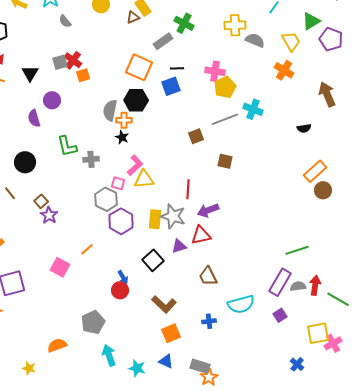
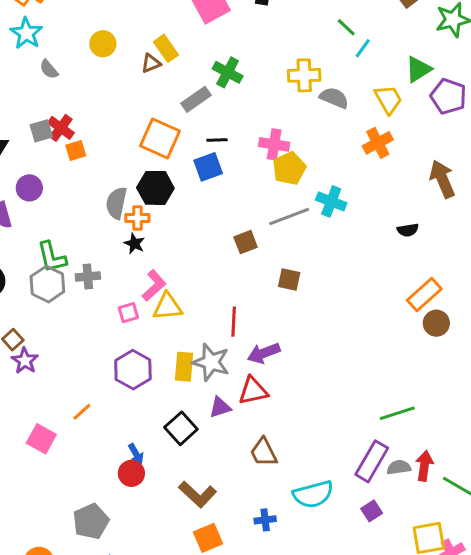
orange cross: (284, 70) -> (378, 143), turned 30
pink square: (118, 183) -> (128, 313), turned -32
gray hexagon: (106, 199) -> (47, 284), moved

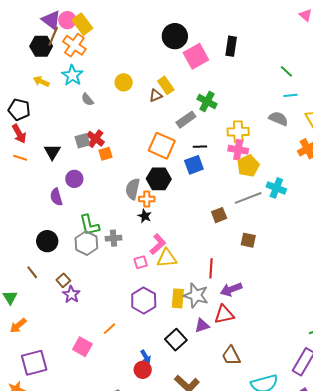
cyan line: (363, 48) -> (290, 95), moved, turned 48
yellow cross: (304, 75) -> (238, 132), moved

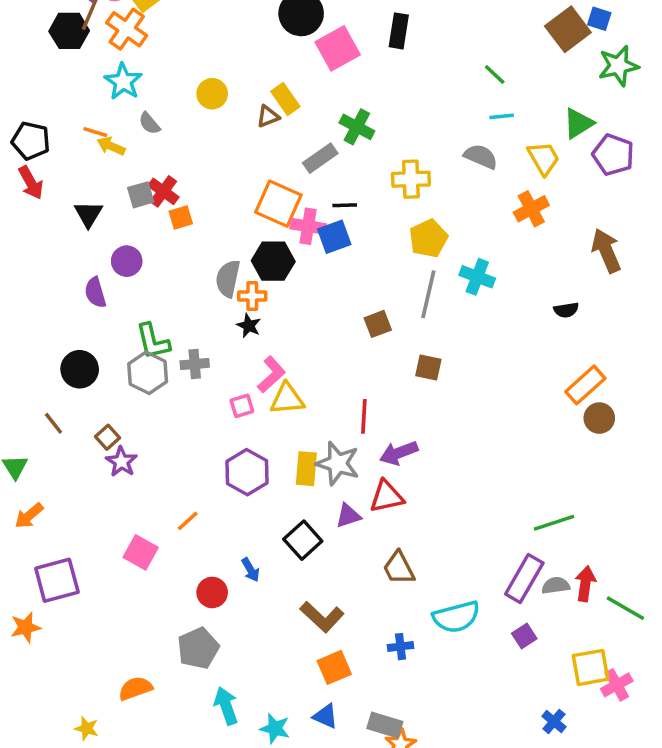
yellow arrow: (41, 81) -> (111, 146), moved
pink cross: (238, 150) -> (308, 226), moved
orange line: (20, 158) -> (95, 132), moved
gray line: (248, 198) -> (428, 294), turned -56
red circle: (143, 370) -> (212, 592), moved

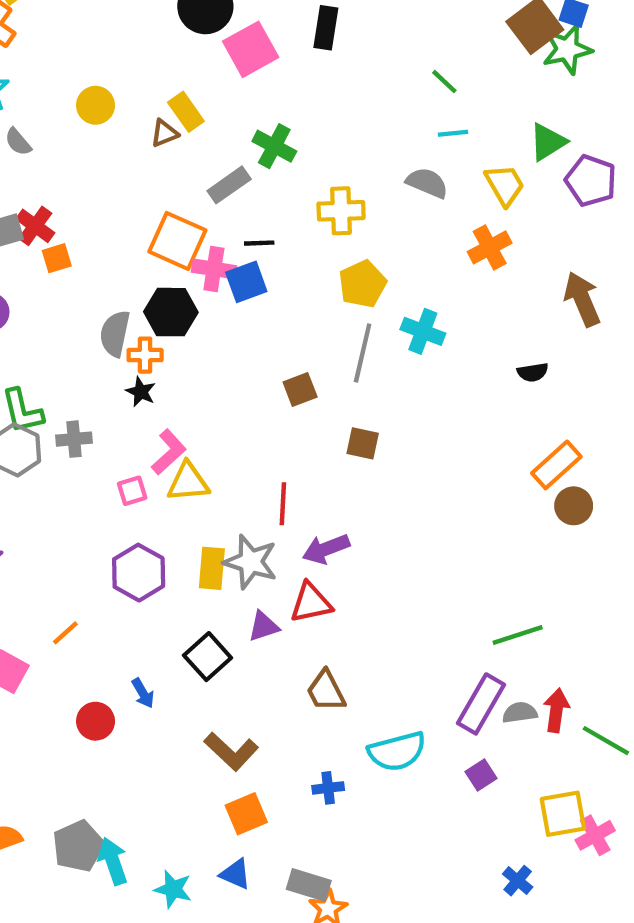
green star: (618, 66) -> (567, 49), moved
gray pentagon: (198, 648) -> (78, 846), moved

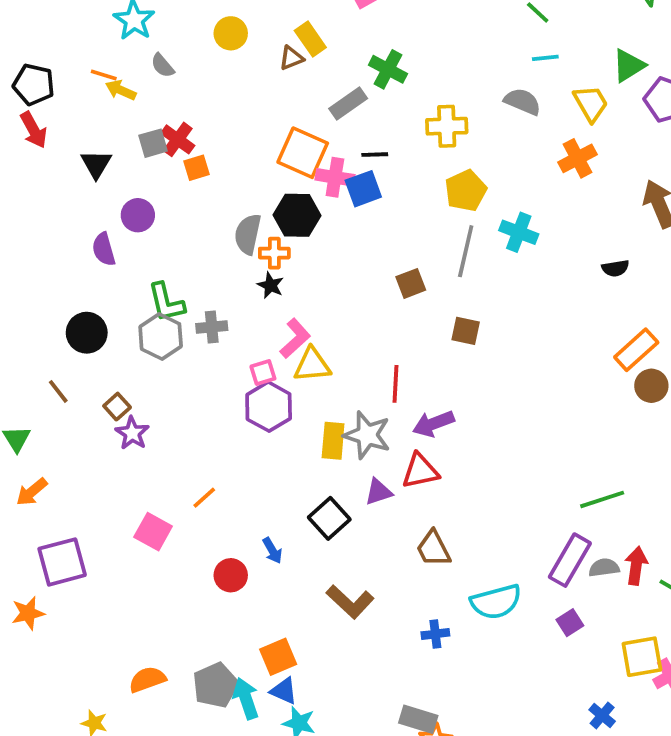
purple hexagon: (139, 573) -> (269, 407), moved
orange square: (246, 814) -> (278, 657), moved
blue triangle: (236, 874) -> (284, 691), moved

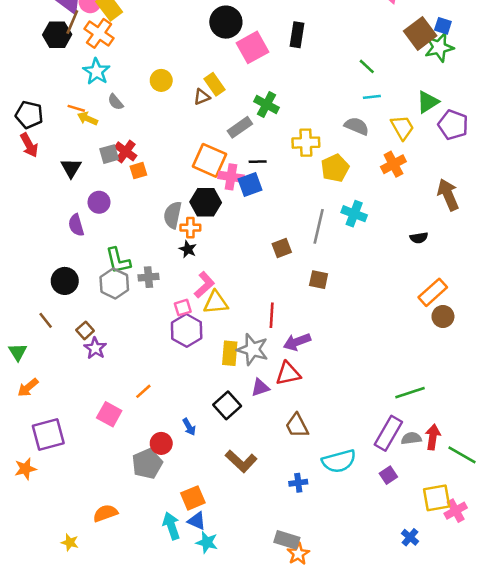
yellow pentagon: (466, 191) -> (335, 168), moved
gray pentagon: (216, 685) -> (147, 464), moved

